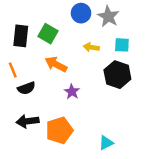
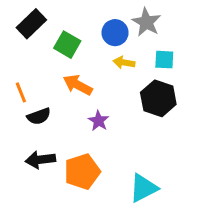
blue circle: (81, 13) -> (115, 33), moved
black rectangle: (21, 36) -> (31, 24), moved, turned 40
cyan triangle: (106, 143) -> (143, 188), size x1.5

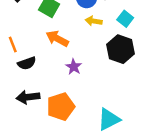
cyan square: (164, 60) -> (125, 19), turned 35

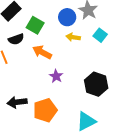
black hexagon: (120, 49) -> (96, 84), moved
black semicircle: (27, 63) -> (16, 39), moved

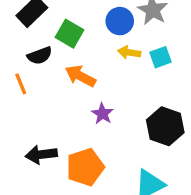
cyan square: (100, 35) -> (161, 57), moved, turned 32

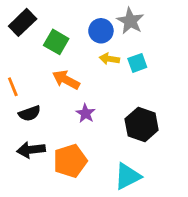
black semicircle: (40, 56) -> (30, 113), moved

